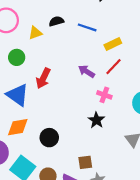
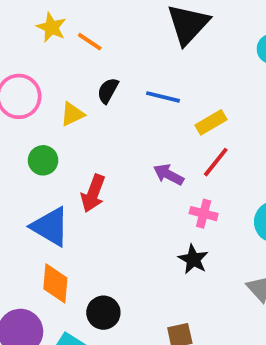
black semicircle: (56, 21) -> (108, 91), turned -40
orange diamond: (18, 127) -> (55, 283), turned -70
black circle: (49, 138) -> (103, 313), moved

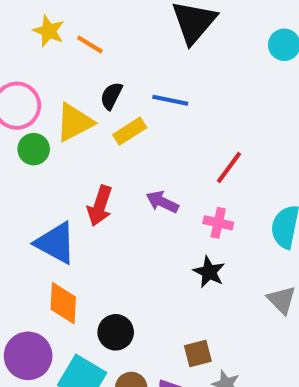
yellow triangle: (72, 114) -> (74, 122), size x1.5
yellow rectangle: (211, 122) -> (130, 131), moved
green circle: (43, 160) -> (34, 149), moved
purple arrow: (169, 175) -> (162, 202), moved

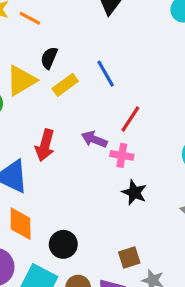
blue line: (170, 100) -> (106, 74), moved, turned 52
red line: (229, 168) -> (130, 119), moved
pink cross: (218, 223) -> (122, 155), moved

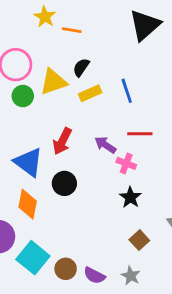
orange line: (30, 18) -> (72, 30), turned -30
red line: (130, 119) -> (140, 134), turned 45
black circle: (63, 244) -> (64, 183), moved
brown square: (129, 257) -> (139, 240), moved, turned -36

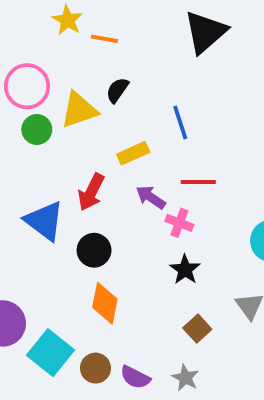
yellow rectangle: (90, 93) -> (133, 153), moved
orange diamond: (28, 204) -> (105, 303), moved

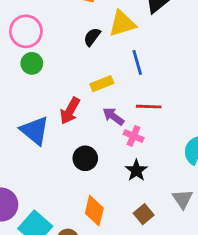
yellow triangle: (79, 110) -> (122, 24), moved
black circle: (94, 250) -> (85, 158), moved
orange diamond: (105, 303) -> (94, 211), moved

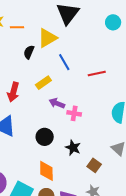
red line: (149, 107) -> (97, 74), moved
red arrow: (70, 111) -> (13, 92), moved
black star: (136, 170) -> (73, 148), moved
orange diamond: (94, 211) -> (46, 171), moved

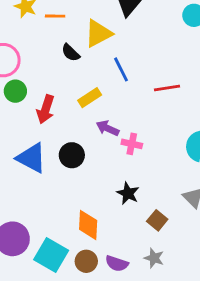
black semicircle: (29, 52) -> (71, 53), turned -72
black circle: (45, 137) -> (72, 155), moved

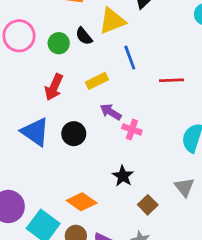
green circle: (15, 91) -> (59, 43), moved
orange diamond: (88, 225) -> (82, 202), turned -64

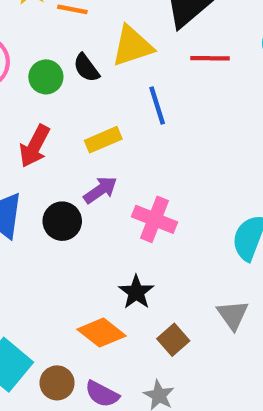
red line: (172, 80) -> (210, 58), moved
purple arrow: (111, 112) -> (100, 190), moved, turned 110
pink cross: (132, 129) -> (155, 219), size x1.4
orange diamond: (82, 202) -> (102, 333), moved

